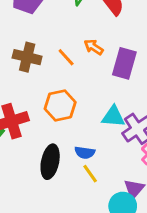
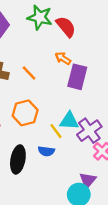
orange arrow: (94, 47) -> (63, 58), moved
yellow line: (90, 174) -> (56, 131), moved

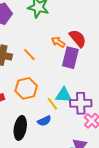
red semicircle: (66, 27) -> (78, 38), moved
purple cross: (89, 131) -> (81, 103), turned 35
blue semicircle: (46, 151) -> (44, 121), turned -32

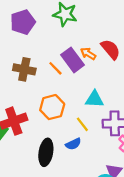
purple rectangle: (70, 58) -> (72, 60), moved, turned -50
cyan triangle: (64, 95) -> (94, 99), moved

